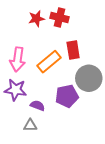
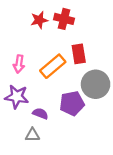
pink arrow: (18, 59) -> (19, 64), size x0.7

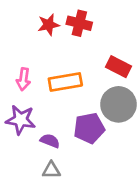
red rectangle: (79, 54) -> (118, 67), moved, turned -54
orange rectangle: (53, 66) -> (65, 82), turned 30
gray triangle: (32, 135) -> (51, 170), moved

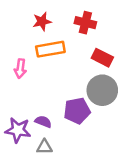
red cross: (79, 23) -> (85, 23), moved
orange rectangle: (65, 82) -> (50, 49), moved
purple star: (21, 120) -> (18, 130), moved

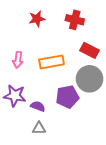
orange rectangle: (50, 49) -> (52, 62), moved
purple star: (18, 130) -> (15, 96), moved

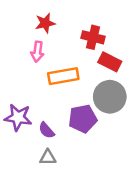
red cross: (75, 20) -> (93, 37), moved
pink arrow: (18, 60) -> (37, 52), moved
purple semicircle: (38, 106) -> (46, 130), turned -152

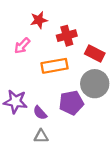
red cross: (93, 37) -> (67, 36), moved, turned -30
pink arrow: (37, 52) -> (22, 46), moved, turned 36

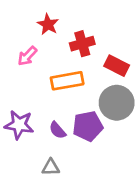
red star: (39, 20) -> (48, 24), turned -30
purple semicircle: (40, 113) -> (58, 130), moved

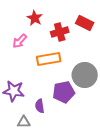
red rectangle: (117, 66) -> (85, 23), moved
purple semicircle: (58, 130) -> (40, 106), moved, turned 32
gray triangle: (51, 167) -> (24, 122), moved

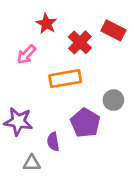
red cross: (60, 32) -> (80, 42), turned -30
gray circle: (85, 75) -> (113, 100), size x0.6
purple pentagon: (64, 92) -> (85, 123), turned -30

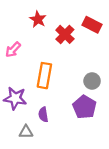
pink arrow: (26, 54) -> (13, 50), moved
orange rectangle: (65, 79) -> (44, 76), moved, turned -70
purple pentagon: (85, 123) -> (84, 107), moved

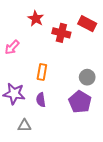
red cross: (65, 34) -> (61, 33), turned -30
orange rectangle: (44, 76) -> (42, 72), size x0.7
purple semicircle: (43, 115) -> (41, 100), moved

